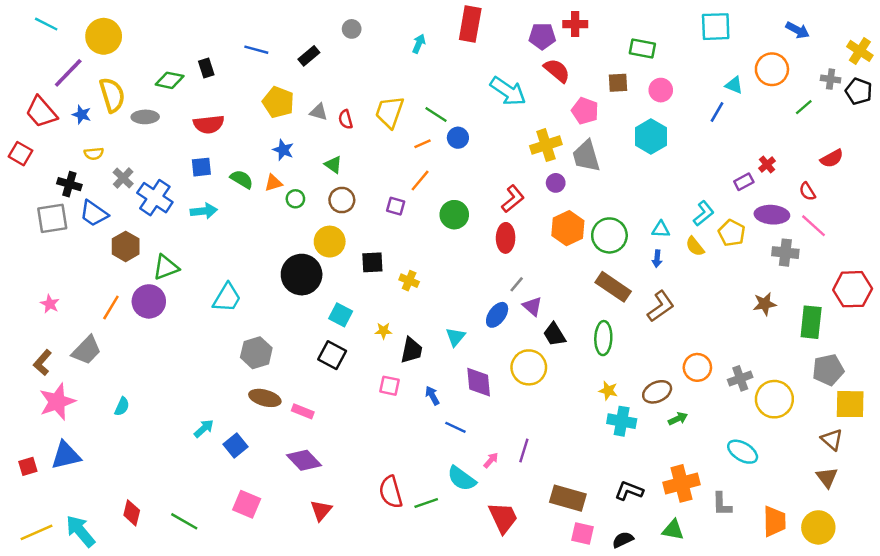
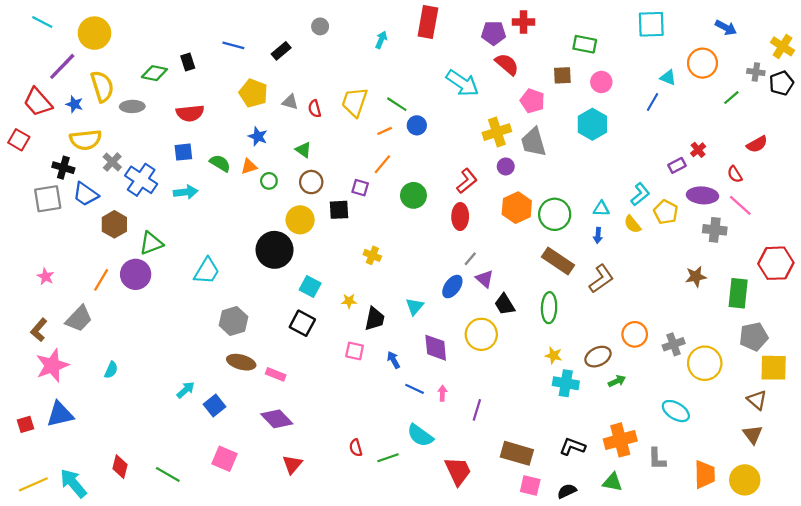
black pentagon: (859, 91) -> (781, 83), turned 30
yellow semicircle: (94, 154) -> (86, 140), size x1.8
black square: (372, 262) -> (339, 210), moved
pink arrow: (491, 460) -> (442, 393), moved, turned -40
red semicircle: (391, 492) -> (356, 448), size x0.6

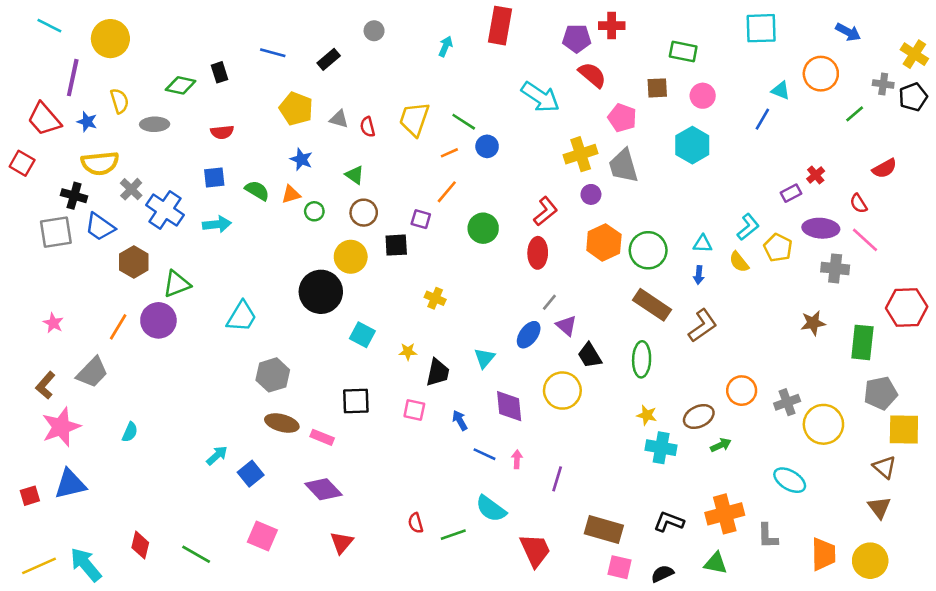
purple line: (62, 66) -> (73, 78), turned -32
yellow semicircle: (102, 86) -> (119, 101), size x0.7
red semicircle: (190, 113) -> (222, 132), size x0.7
black square: (302, 323) -> (356, 401), moved, turned -30

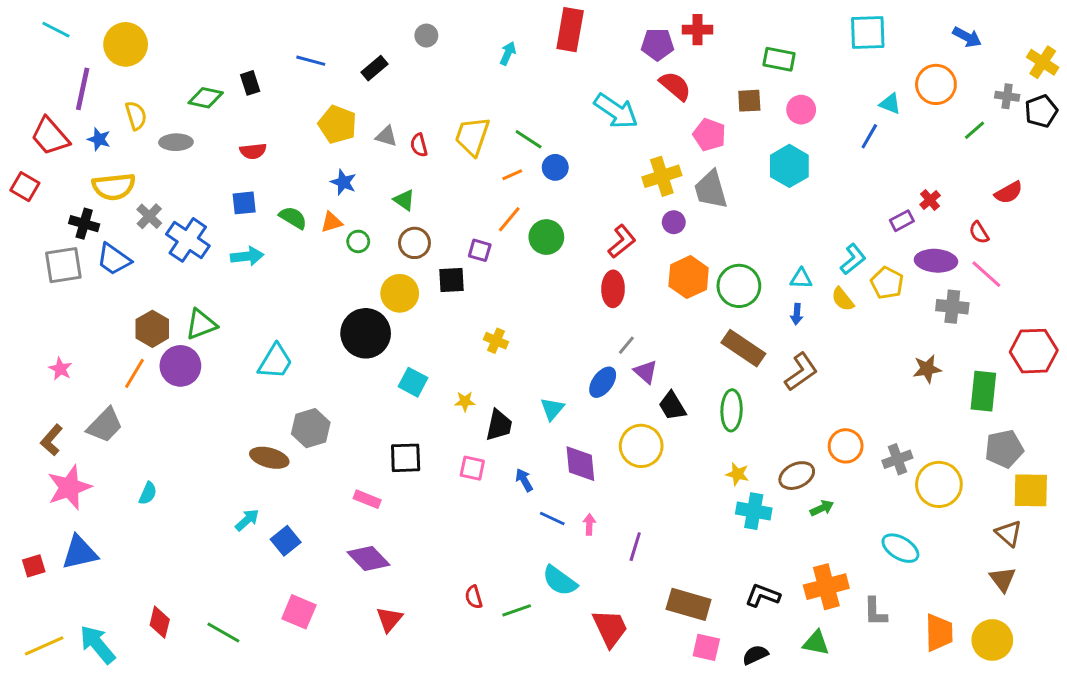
green circle: (483, 228) -> (546, 237), moved
brown hexagon: (134, 262) -> (152, 329), moved
brown ellipse: (282, 423) -> (269, 458), moved

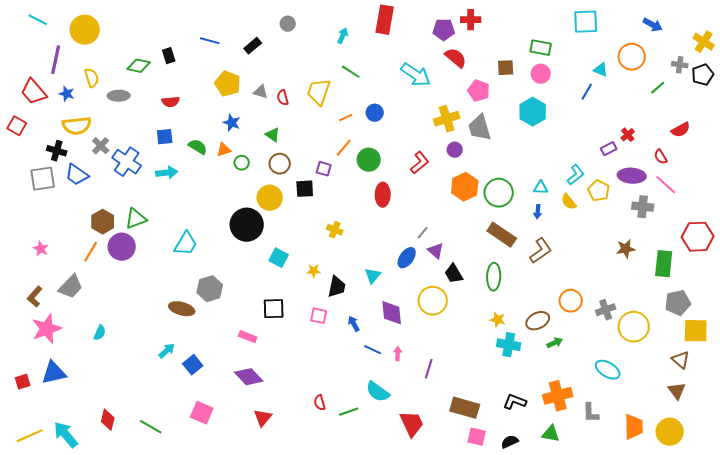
green rectangle: (779, 59) -> (541, 48), moved
green line: (529, 139) -> (351, 72), moved
red ellipse: (613, 289) -> (383, 195), moved

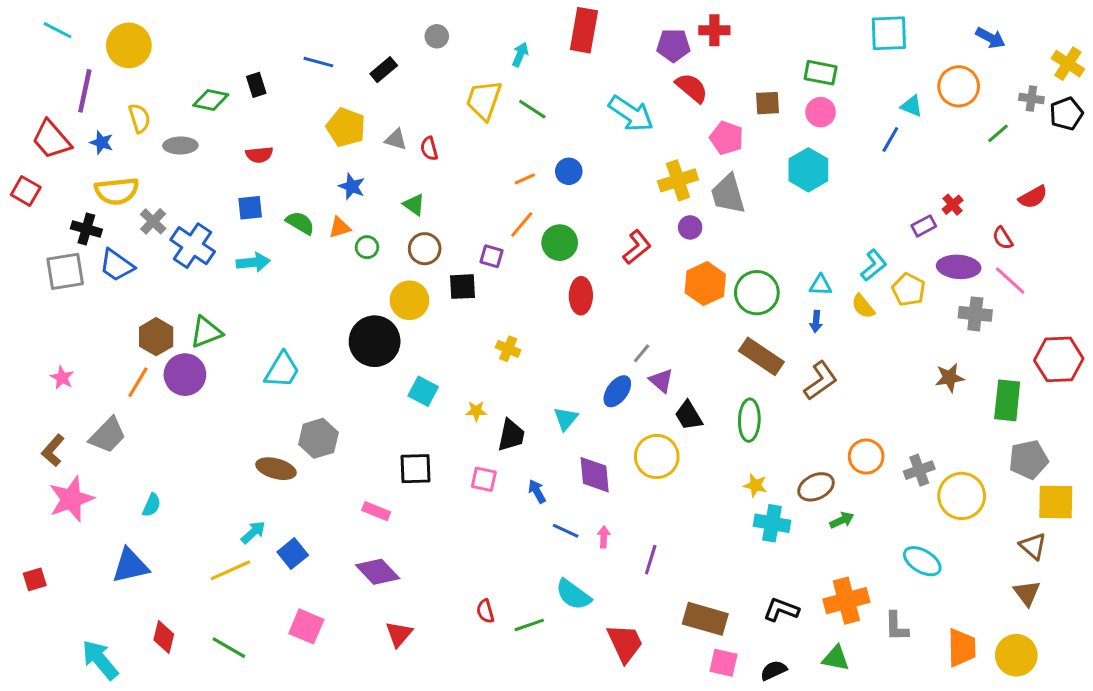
yellow trapezoid: (319, 92) -> (484, 100), moved
blue triangle: (54, 373) -> (130, 566), moved
yellow line: (30, 436) -> (230, 570), moved

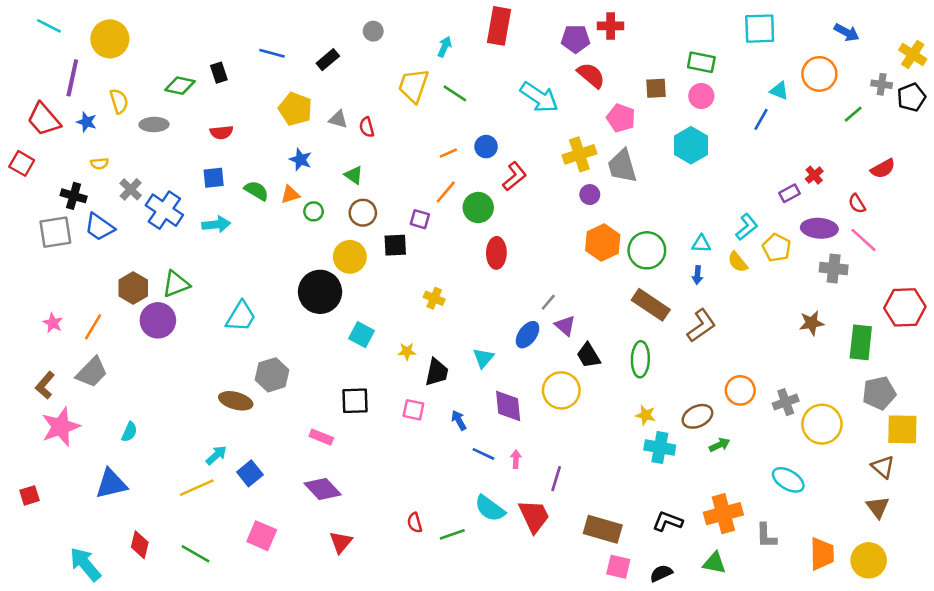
yellow semicircle: (117, 191) -> (100, 163), size x0.5
red L-shape: (637, 247) -> (515, 176), moved
orange line: (138, 382) -> (93, 327), moved
red trapezoid: (625, 643) -> (534, 516), moved

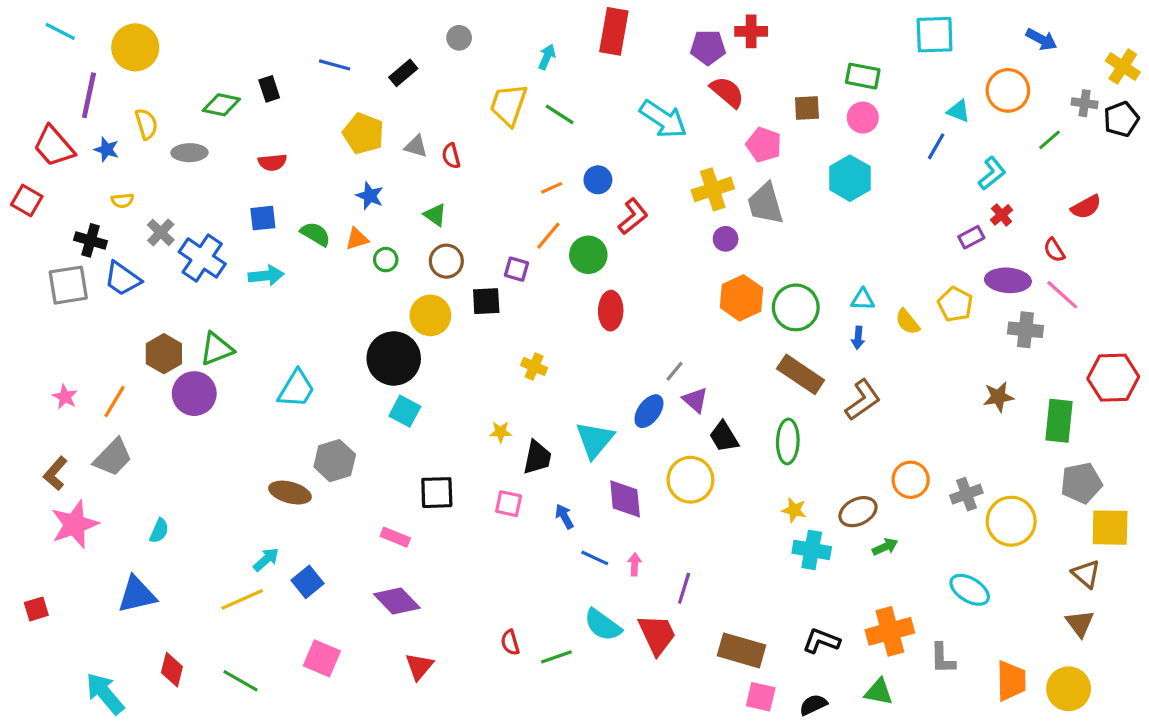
cyan L-shape: (747, 227) -> (992, 173), moved
cyan square: (362, 335) -> (405, 411), moved
cyan triangle: (483, 358) -> (595, 440), size x1.5

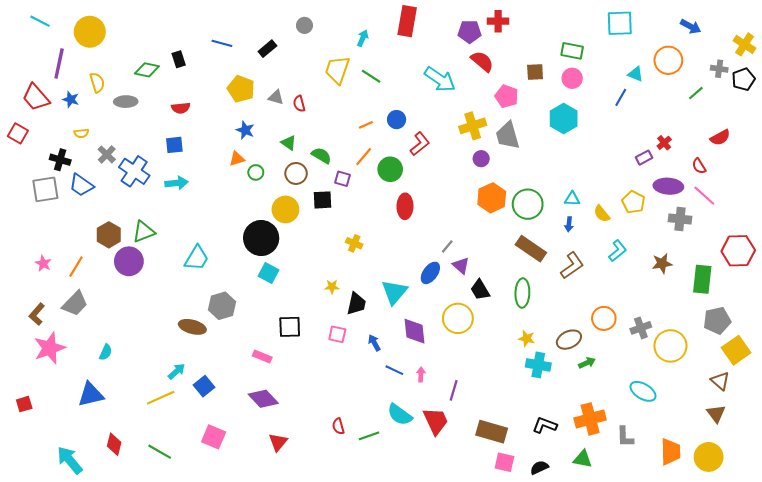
cyan L-shape: (992, 173) -> (618, 251), moved
green semicircle: (316, 234) -> (321, 155), moved
yellow square: (1110, 528) -> (736, 350), turned -36

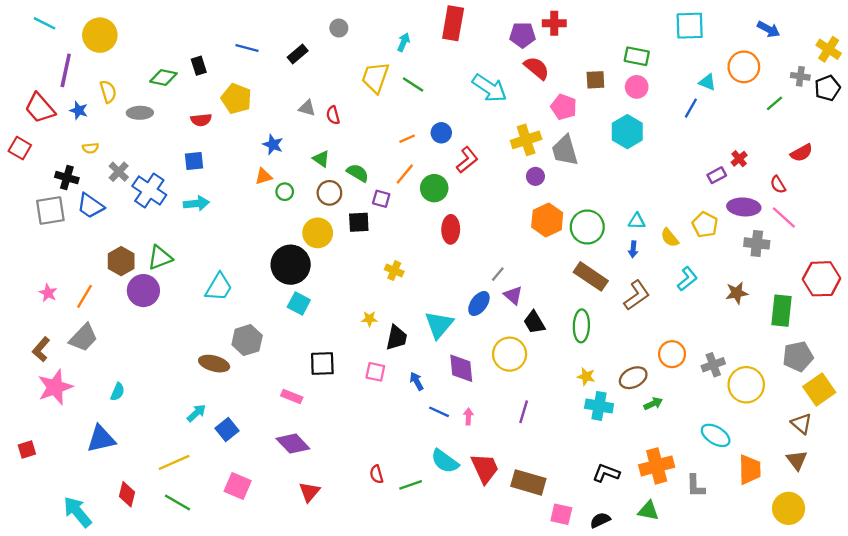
yellow pentagon: (241, 89) -> (236, 99), moved
purple line: (454, 390) -> (524, 412), moved
yellow line: (161, 398) -> (174, 462), moved
brown rectangle: (492, 432) -> (528, 482), moved
orange trapezoid: (670, 452) -> (750, 470), moved

